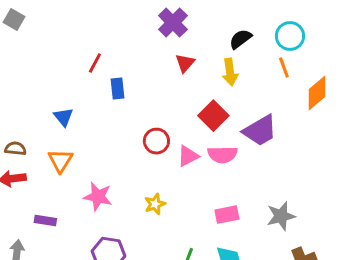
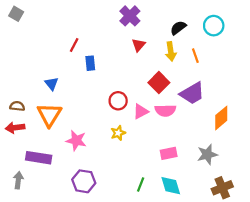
orange line: (284, 68) -> (195, 56), moved
orange diamond: (317, 93) -> (221, 118), moved
orange triangle: (60, 161) -> (49, 115), size x1.4
yellow star: (155, 204) -> (118, 133), moved
purple rectangle: (45, 221) -> (39, 158), size x1.6

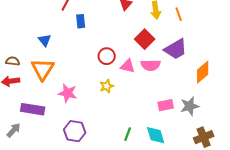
pink triangle: (141, 112) -> (128, 66), turned 42
pink rectangle: (169, 153) -> (166, 105), moved
gray arrow: (18, 180) -> (14, 130), turned 35

